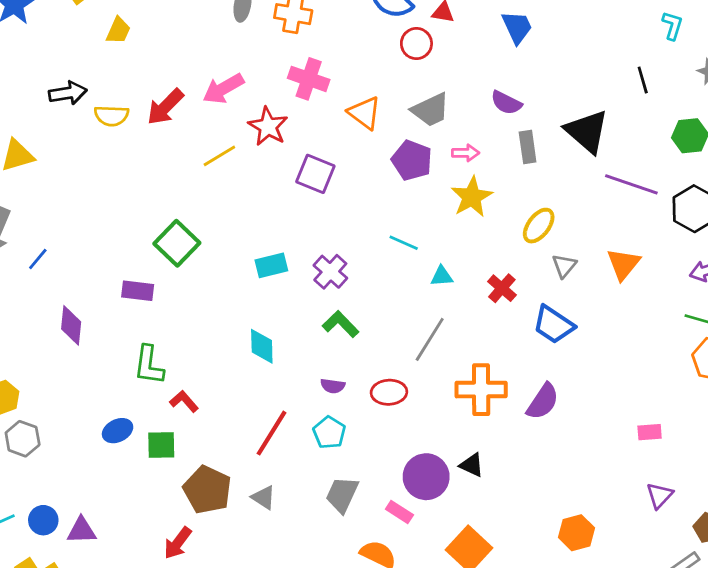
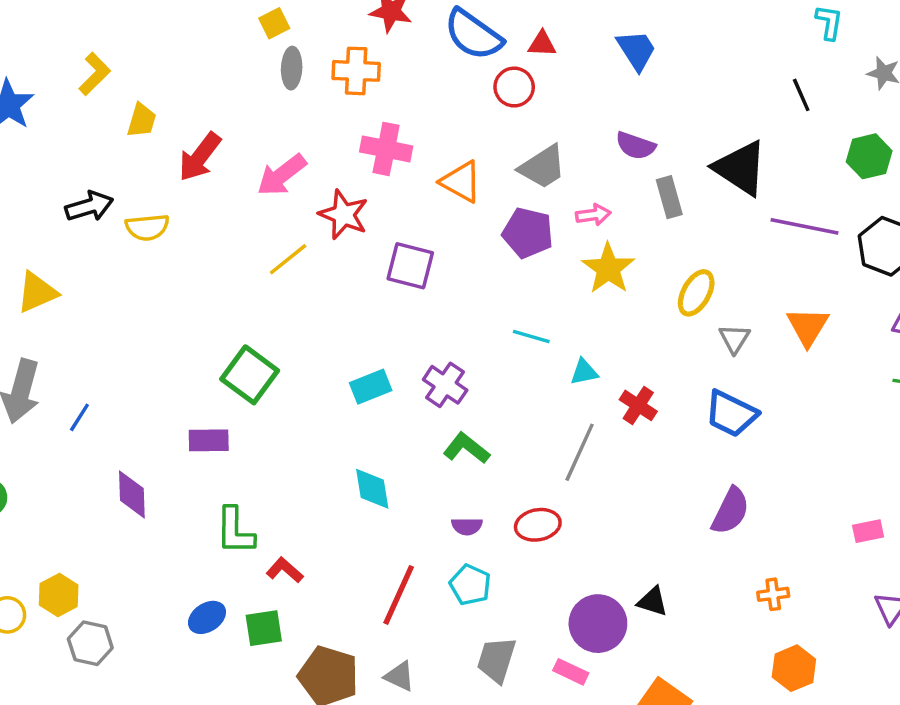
red arrow: (165, 107) -> (200, 157), moved
red cross: (502, 288) -> (638, 405), moved
orange cross: (481, 390) -> (773, 594), moved, size x0.5

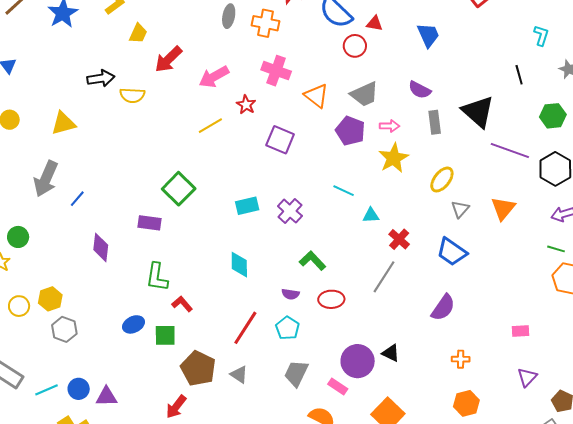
red star: (344, 215) -> (246, 105), size x0.7
green L-shape: (466, 448) -> (312, 261), moved
gray line: (580, 452) -> (384, 277), moved

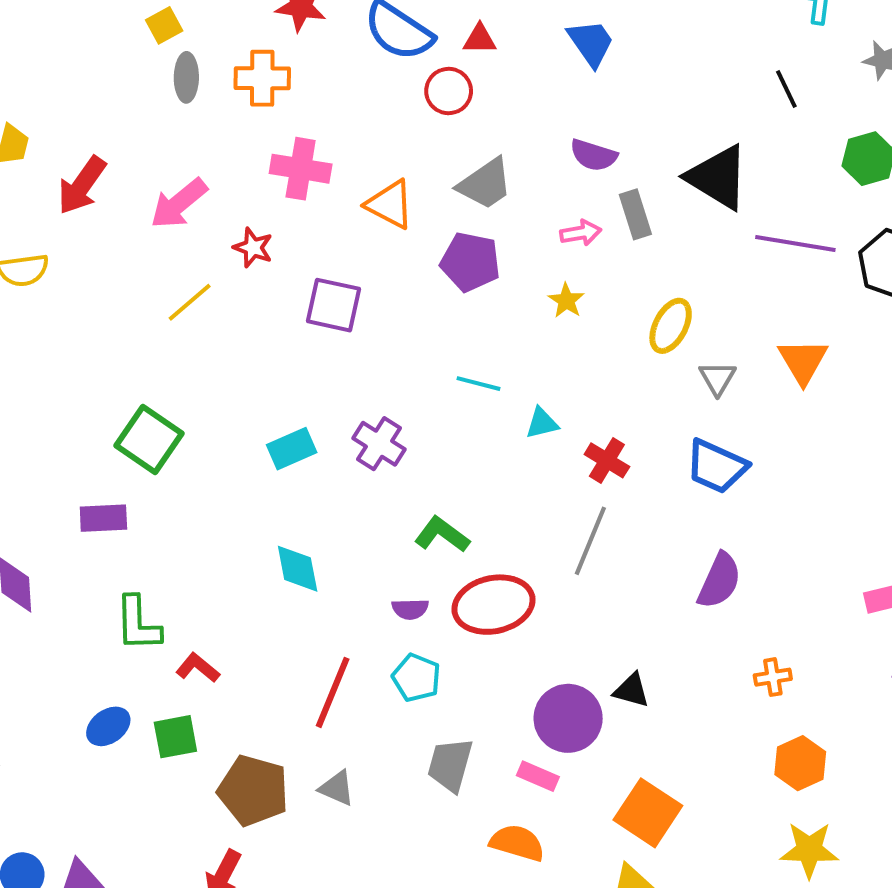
pink arrow: (390, 126) -> (581, 233), moved
yellow star: (394, 158) -> (566, 301), size x0.6
red ellipse: (331, 299) -> (494, 605), size x1.5

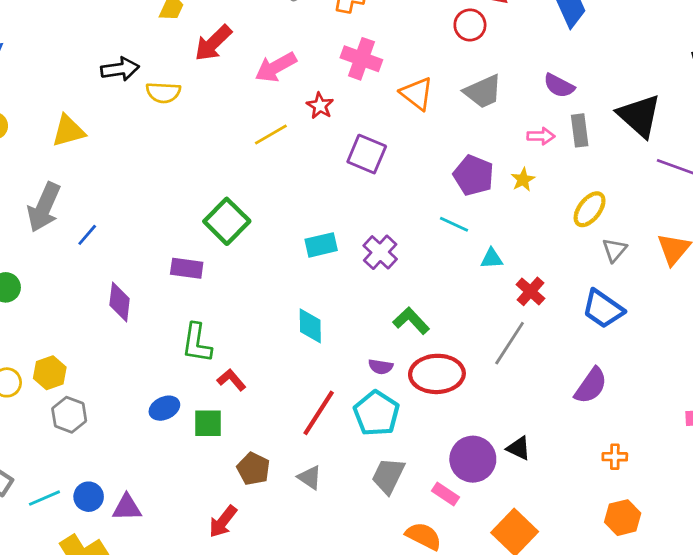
purple pentagon: (470, 262) -> (473, 175), moved
cyan pentagon: (416, 678) -> (376, 413), size x1.4
brown pentagon: (253, 791) -> (253, 469), size x0.7

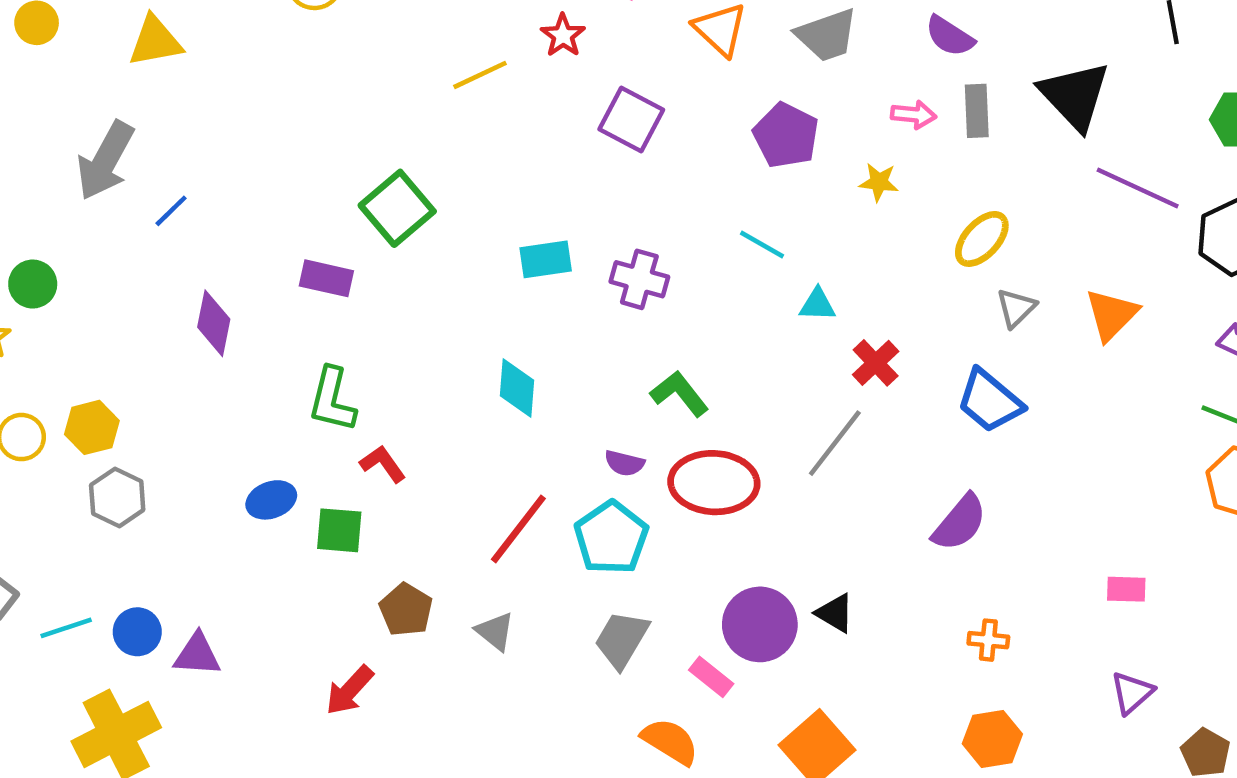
purple pentagon: (473, 175) -> (786, 135), moved
yellow star: (523, 180) -> (879, 182), turned 30
purple cross: (380, 252) -> (639, 279), turned -32

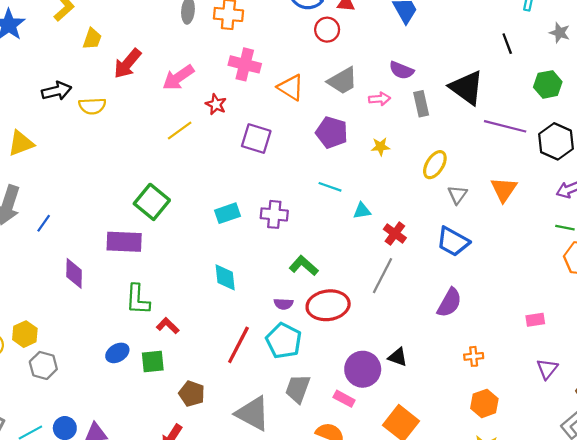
pink arrow: (914, 115) -> (379, 99), moved
purple rectangle: (326, 278) -> (124, 242), size x1.4
gray triangle: (495, 631) -> (253, 413), moved, size x1.8

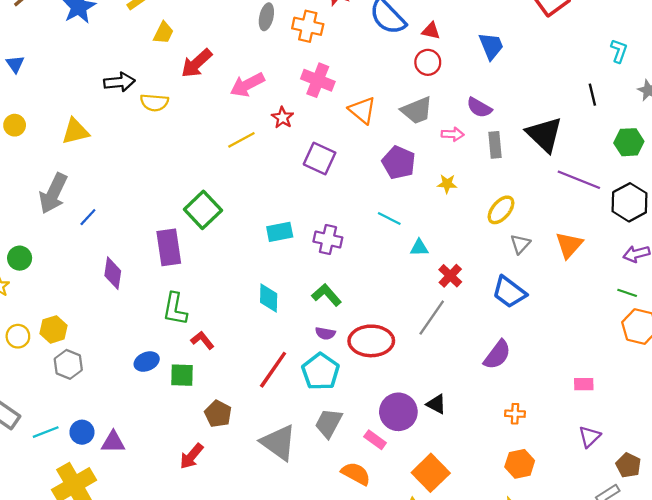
red circle: (327, 30) -> (428, 62), moved
purple rectangle: (124, 242) -> (169, 247), turned 72
green L-shape: (304, 266) -> (327, 295), moved

